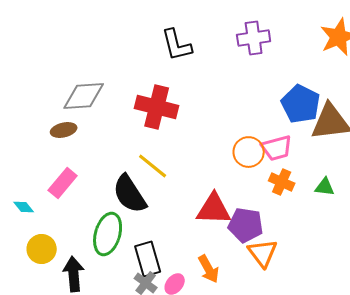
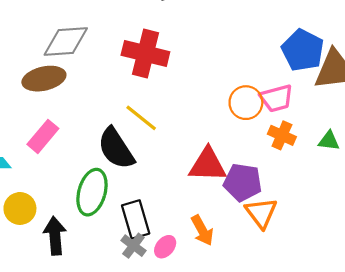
brown ellipse: (64, 130) -> (44, 79), size x1.5

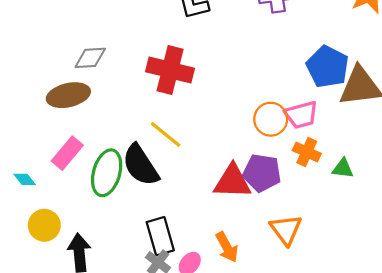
gray diamond: (66, 41) -> (90, 58), size x0.7
green triangle: (329, 141) -> (343, 168), moved
purple pentagon: (243, 182) -> (262, 173), moved
green ellipse: (92, 192) -> (107, 173), moved

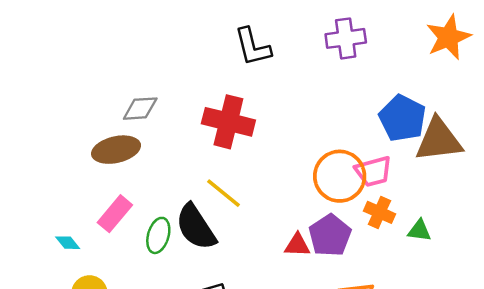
orange circle: (271, 119) -> (340, 176), size x1.4
green ellipse: (107, 173) -> (158, 235), size x0.7
purple pentagon: (262, 173) -> (330, 235), turned 30
red triangle: (232, 182) -> (297, 245), size x0.6

